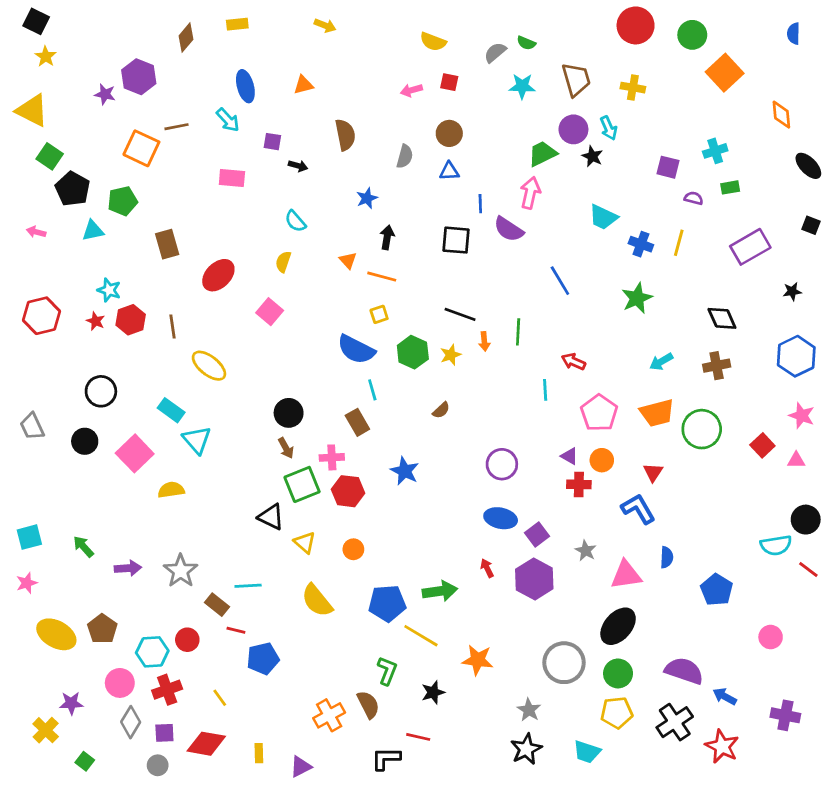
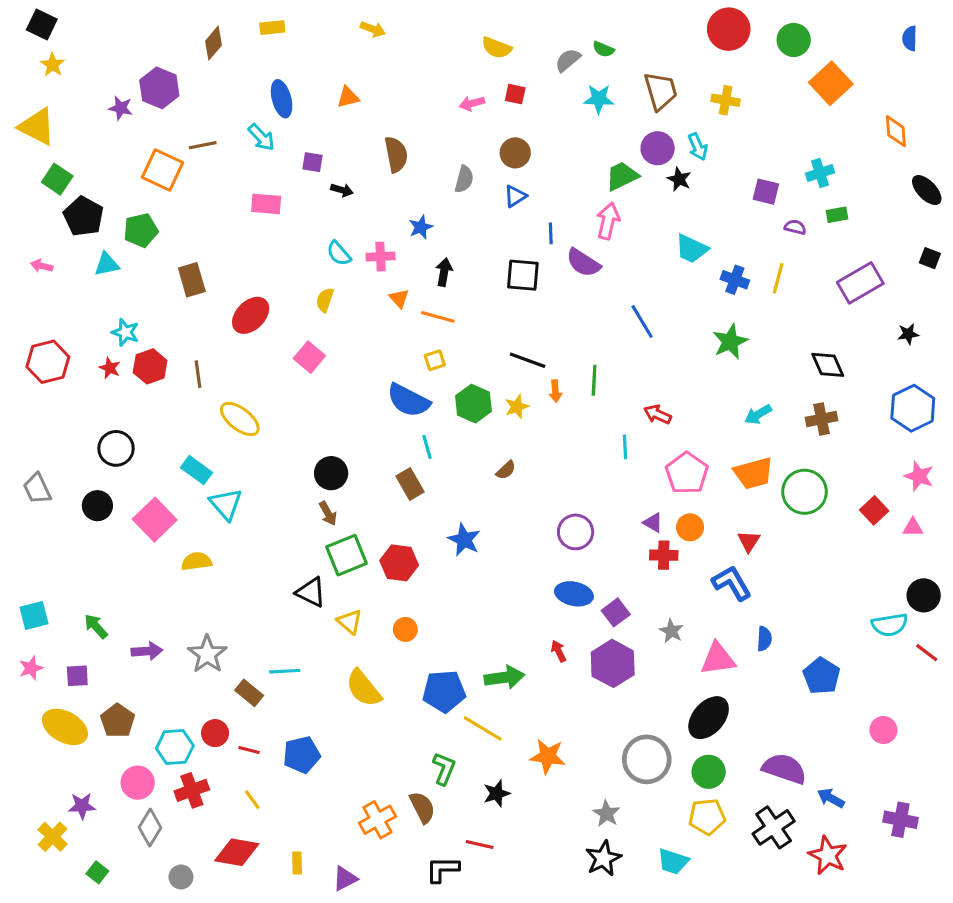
blue triangle: (449, 171) -> (515, 196), turned -30
pink cross: (332, 457) -> (381, 257), moved
red line: (236, 630) -> (249, 750), moved
purple square: (164, 733) -> (77, 676), moved

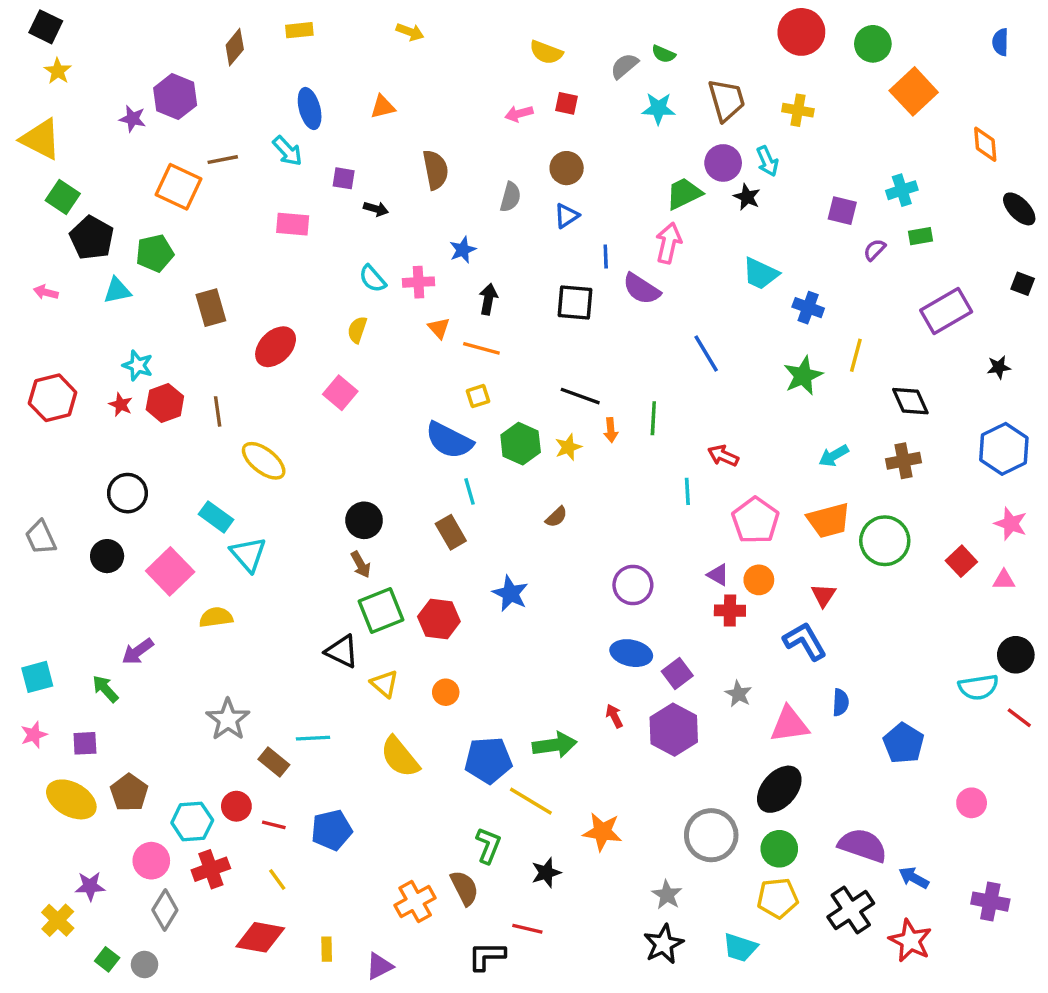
purple semicircle: (795, 227) -> (875, 250), turned -60
yellow line: (778, 278) -> (856, 355), moved
purple arrow: (147, 651) -> (138, 651), moved, turned 148
gray circle: (181, 877) -> (144, 964), moved

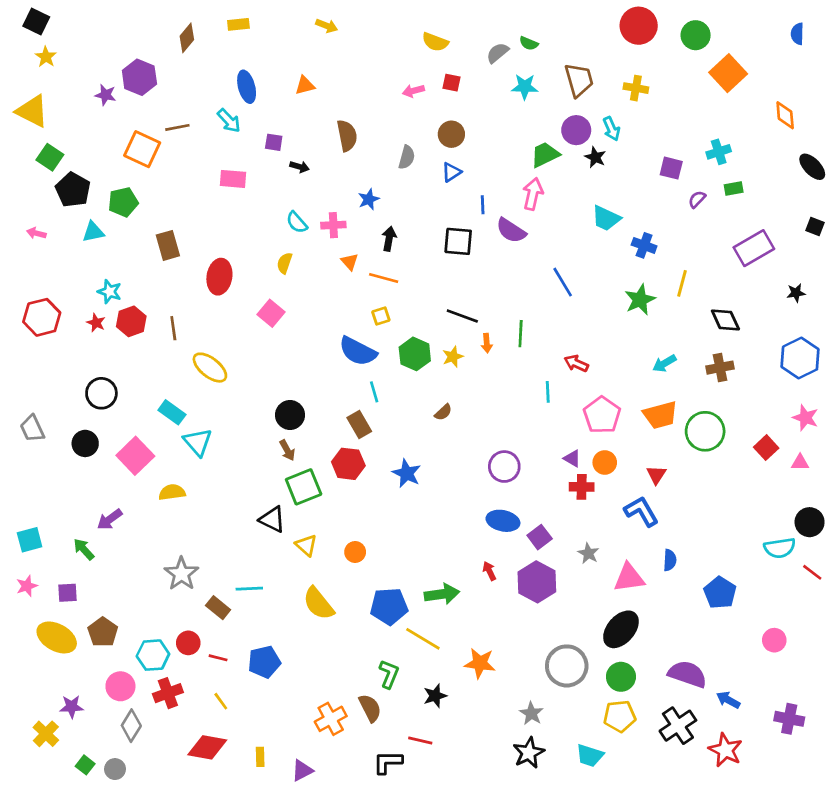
red ellipse: (276, 347) -> (219, 277), turned -36
red hexagon: (439, 619) -> (348, 464), moved

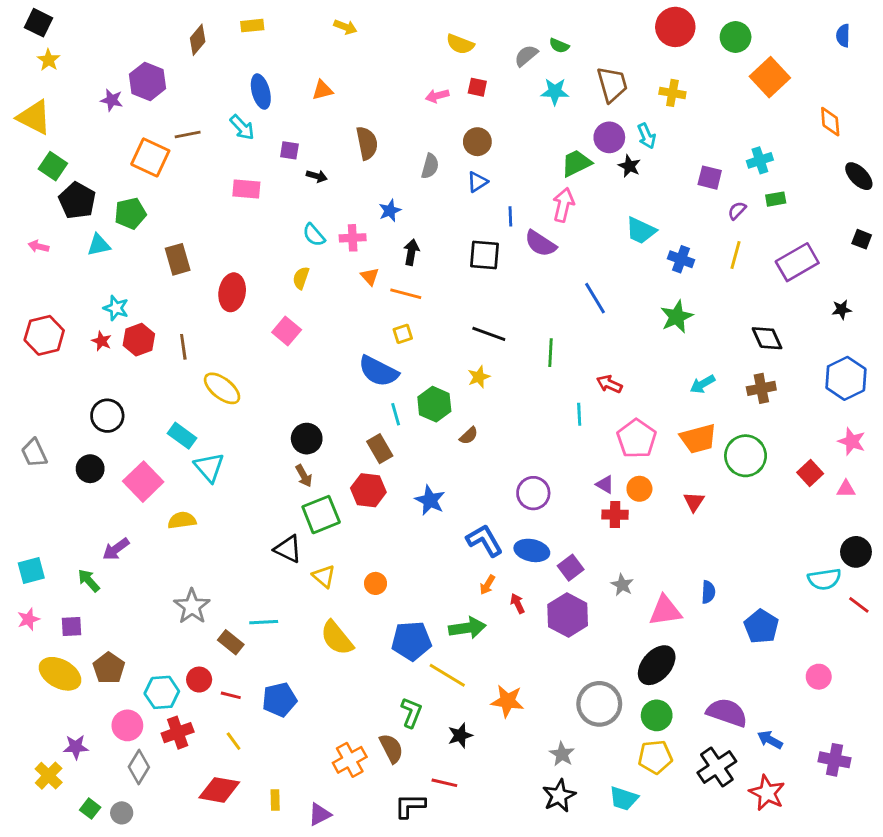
yellow line: (682, 283) -> (736, 255), moved
orange arrow: (487, 343) -> (487, 585), moved, turned 36
green hexagon: (415, 354) -> (434, 404), moved
blue L-shape: (641, 511) -> (485, 540), moved

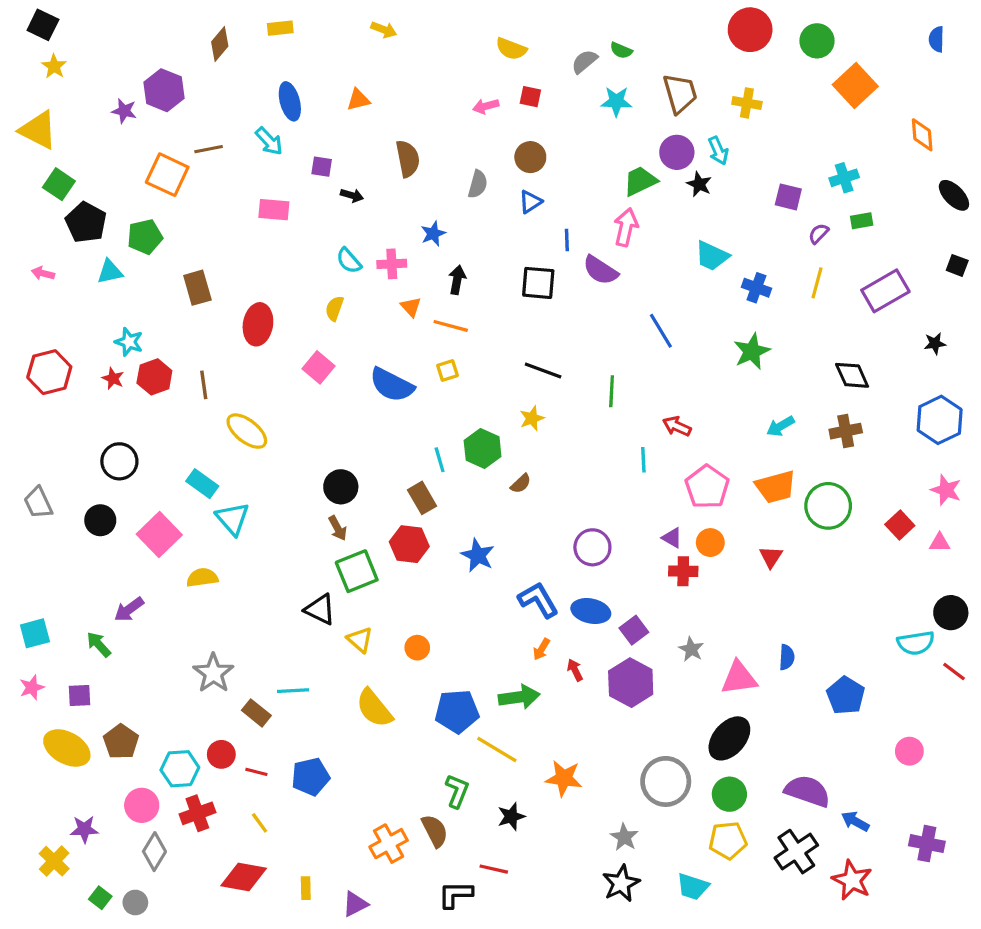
blue semicircle: (378, 371) -> (392, 385), moved

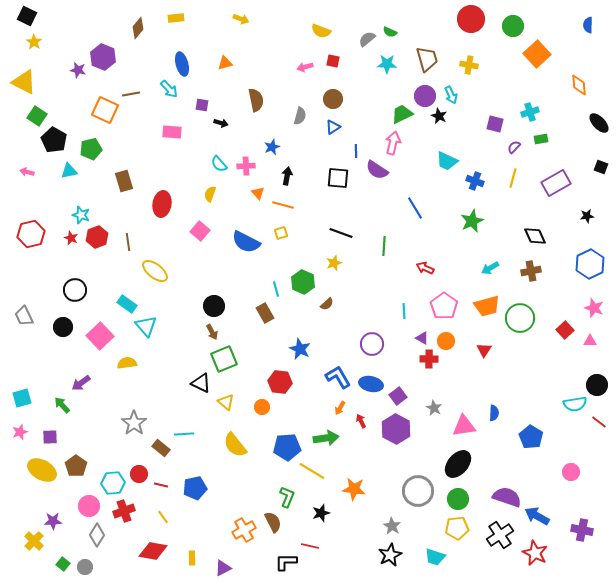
cyan line: (643, 460) -> (404, 311), moved
red hexagon: (409, 544) -> (280, 382), moved
blue arrow: (855, 821) -> (537, 516), size x1.4

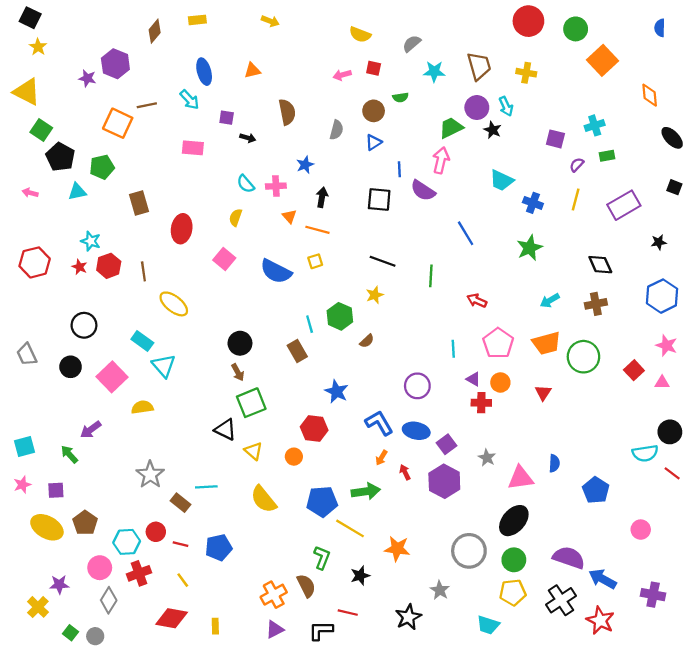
green semicircle: (390, 32) -> (400, 97), moved, turned -32
black star: (390, 555) -> (408, 617), moved
purple triangle: (223, 568) -> (275, 629), moved

